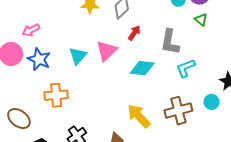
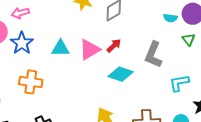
red arrow: (134, 33) -> (114, 46), moved
cyan triangle: (78, 56) -> (61, 48), turned 36
cyan L-shape: (186, 68) -> (179, 83), moved

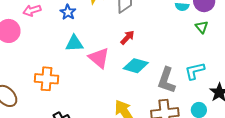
blue star: (22, 43) -> (68, 12), moved, size x0.7
pink triangle: (90, 50) -> (99, 58), moved, turned -45
gray L-shape: (153, 55) -> (166, 80), moved

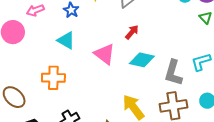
cyan triangle: (74, 43) -> (66, 40), moved, turned 36

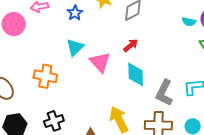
cyan triangle: (66, 40) -> (75, 47), moved, turned 36
cyan diamond: (142, 60) -> (136, 74), turned 65

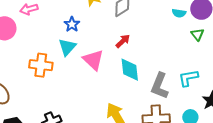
blue star: (75, 13) -> (72, 24), moved
orange cross: (45, 76) -> (41, 65), moved

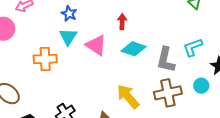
red arrow: (123, 41) -> (122, 22), turned -35
cyan diamond: (130, 70) -> (134, 49), turned -55

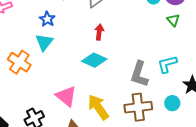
pink triangle: (96, 45) -> (66, 96), moved
cyan diamond: (134, 49) -> (94, 60), moved
orange cross: (45, 59) -> (19, 62), turned 30

